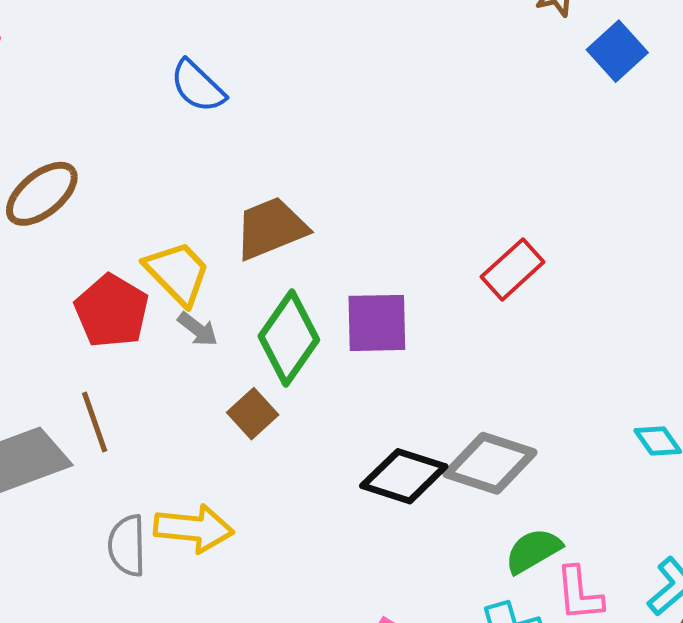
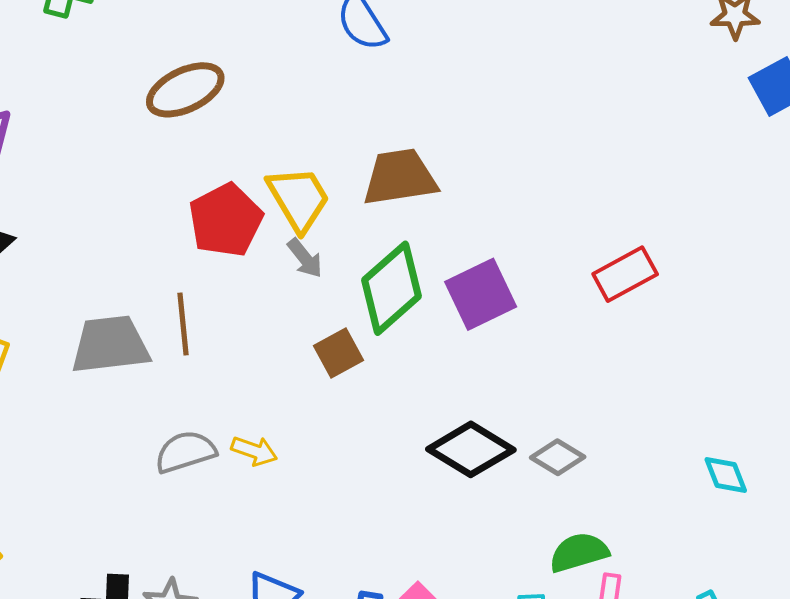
purple square: (377, 323) -> (481, 294), turned -38
gray diamond: (490, 463) -> (558, 457), size x0.6
yellow arrow: (194, 528) -> (254, 451), size x0.6
gray semicircle: (127, 546) -> (185, 452), turned 60

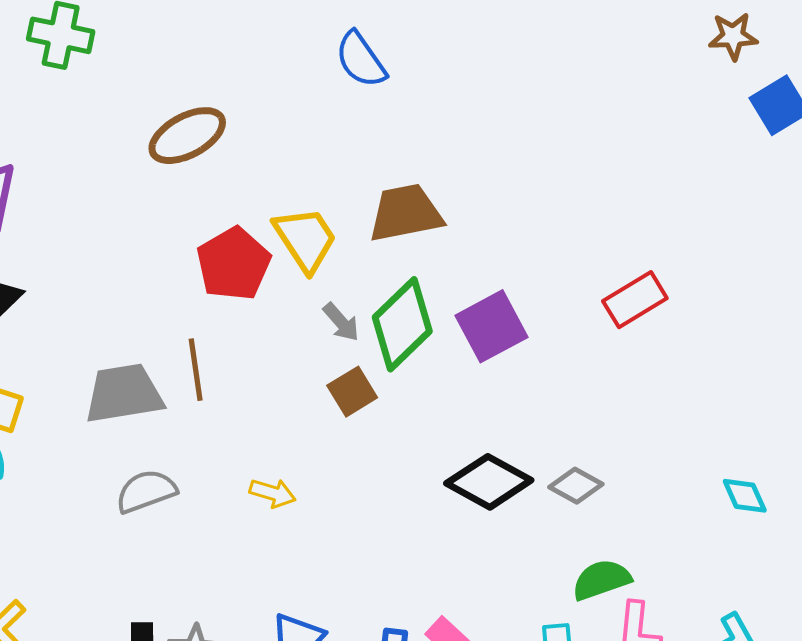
gray arrow: (305, 258) -> (341, 322), moved
gray semicircle: (185, 452) -> (146, 491), moved

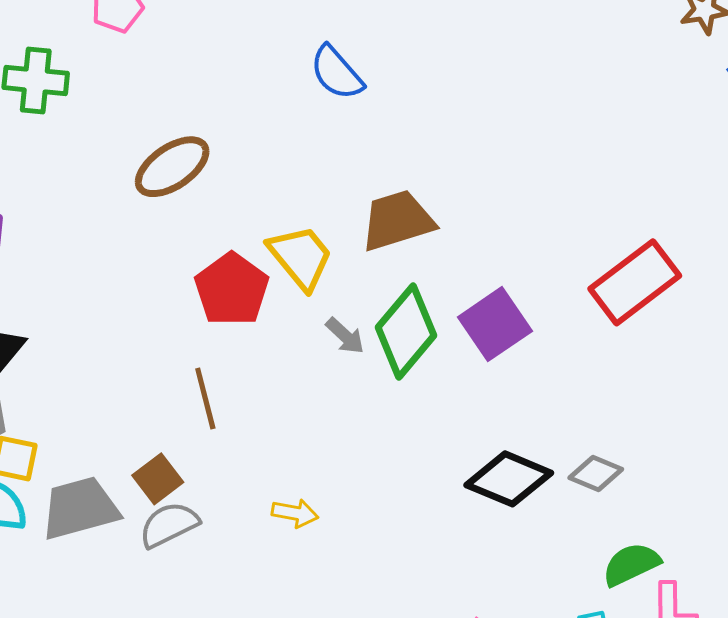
red rectangle: (635, 300) -> (635, 282), size x1.4
brown square: (352, 392) -> (158, 479), moved
gray trapezoid: (124, 393) -> (80, 508), moved

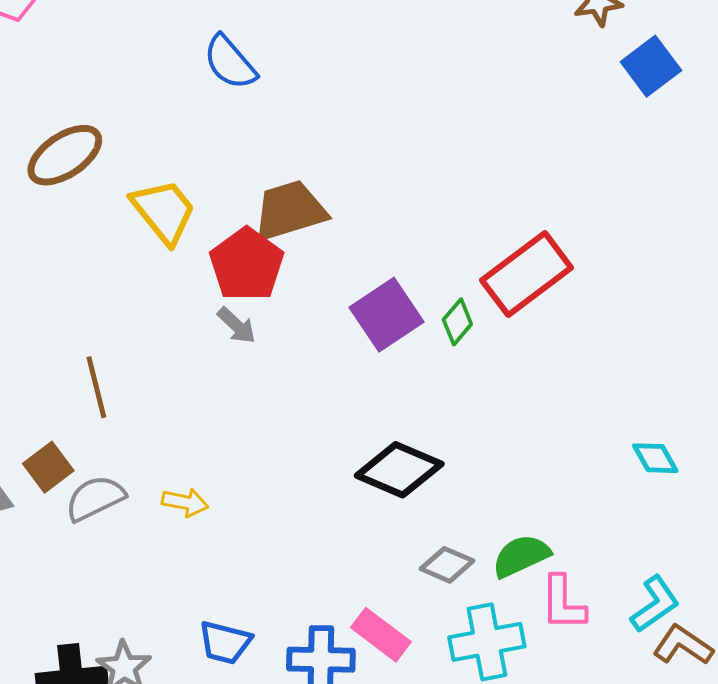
yellow trapezoid: (301, 257) -> (164, 211), moved
red pentagon: (232, 289) -> (247, 264), moved
green diamond: (406, 331) -> (457, 322), moved, size x0.5
gray diamond: (596, 473) -> (447, 565), moved
gray semicircle: (169, 525) -> (95, 498), moved

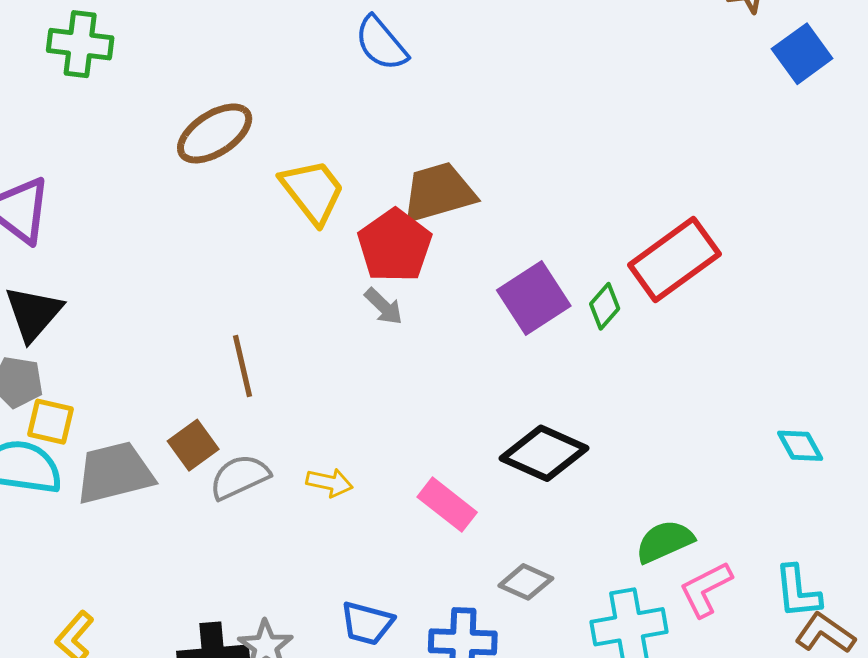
gray diamond: (447, 565) -> (526, 582), moved
pink L-shape: (563, 603) -> (706, 589), turned 62
cyan L-shape: (655, 604) -> (798, 592), turned 118
pink rectangle: (381, 635) -> (447, 505), moved

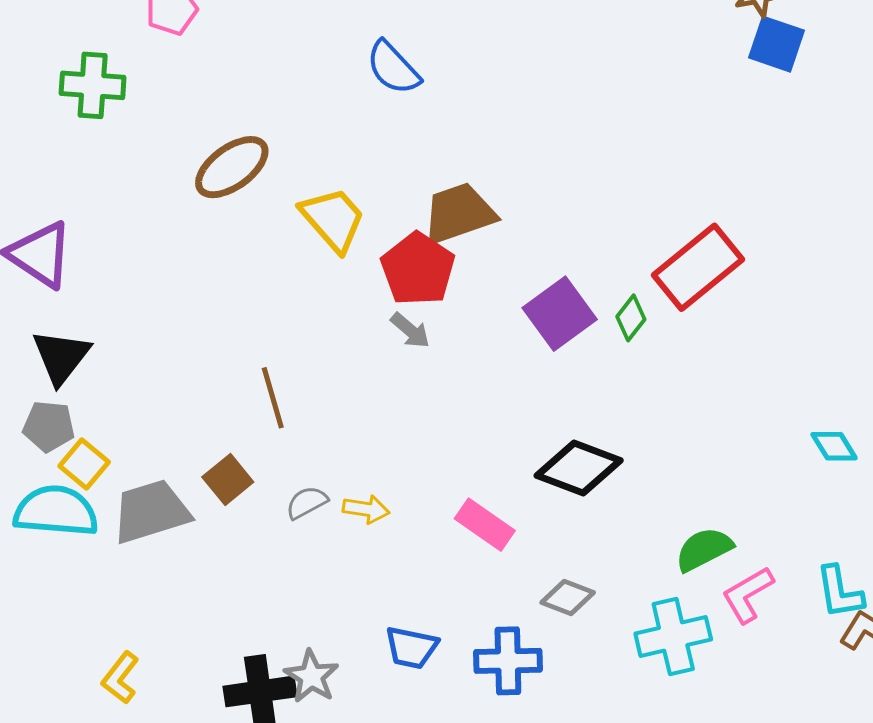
blue square: (802, 54) -> (777, 44), moved, turned -32
yellow square: (51, 422) -> (84, 464), turned 30
gray semicircle: (240, 477) -> (307, 502), moved, size x0.7

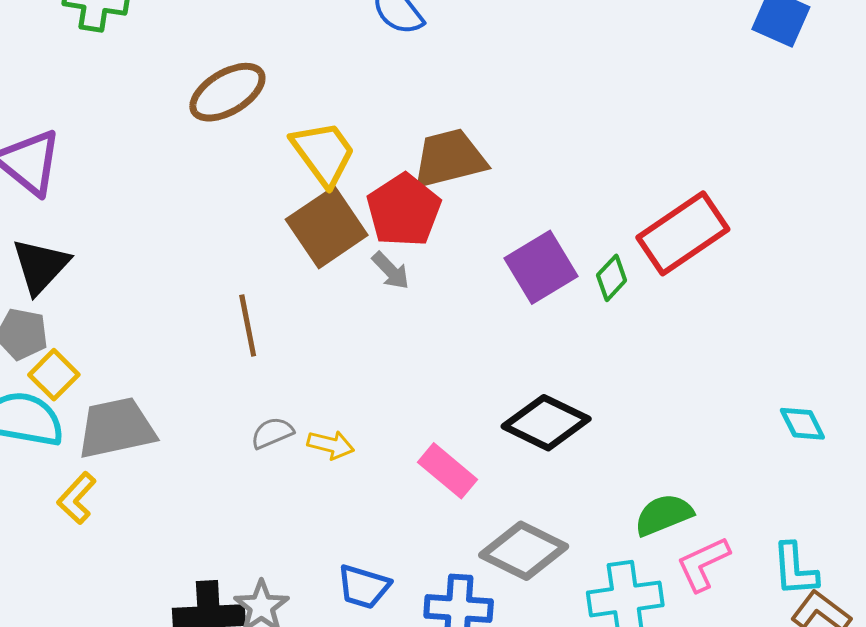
brown square: (228, 479) -> (327, 227), moved, size x1.6
gray diamond: (568, 598) -> (524, 551), size x1.6
yellow L-shape: (120, 678) -> (77, 498), moved

